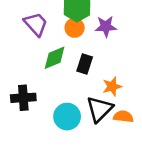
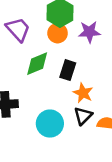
orange star: (112, 87) -> (83, 93), moved, turned -30
black triangle: (100, 109) -> (83, 116), size x0.7

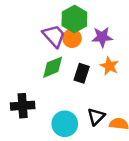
purple trapezoid: (18, 29) -> (54, 36), moved
orange star: (83, 93) -> (109, 66), moved

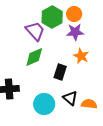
orange circle: (72, 38) -> (74, 14), moved
black rectangle: (82, 73) -> (60, 72), moved
black triangle: (96, 117) -> (70, 98), turned -35

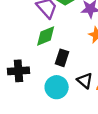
black rectangle: (60, 72) -> (62, 58), moved

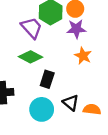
green diamond: (46, 36) -> (30, 57), turned 50

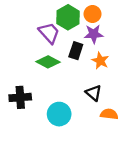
black rectangle: (47, 79) -> (76, 51), moved
black triangle: (71, 103) -> (94, 93), moved

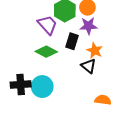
black triangle: (94, 93) -> (88, 66), moved
cyan circle: (59, 114) -> (42, 87), moved

